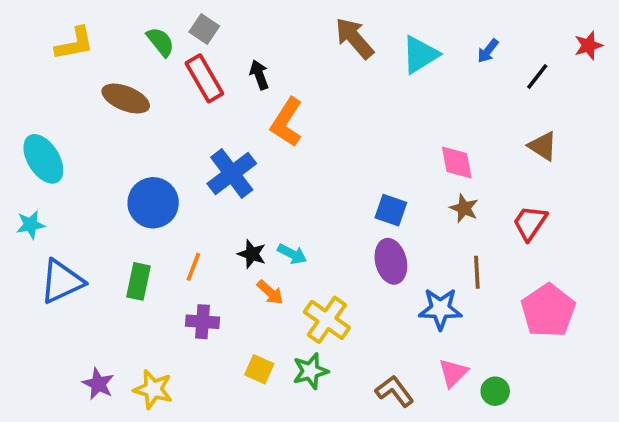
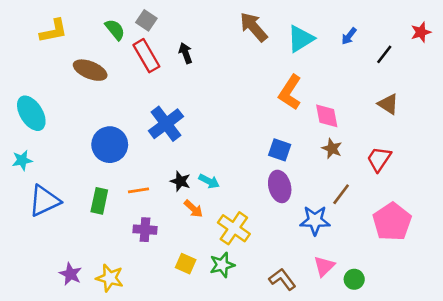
orange L-shape: (287, 122) -> (290, 92), moved
orange line: (193, 267) -> (138, 190), turned 60
brown line: (477, 272) -> (341, 194), turned 40

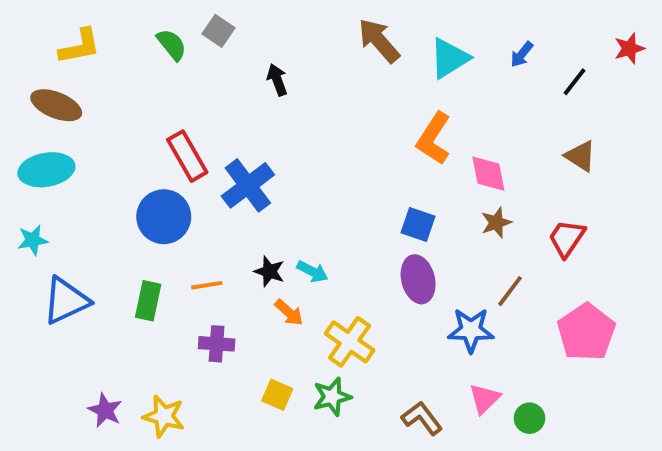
red rectangle: (146, 56) -> (187, 156), moved
brown ellipse: (90, 70) -> (56, 105), moved
cyan ellipse: (31, 113) -> (46, 170), turned -68
brown star: (332, 149) -> (496, 223), turned 30

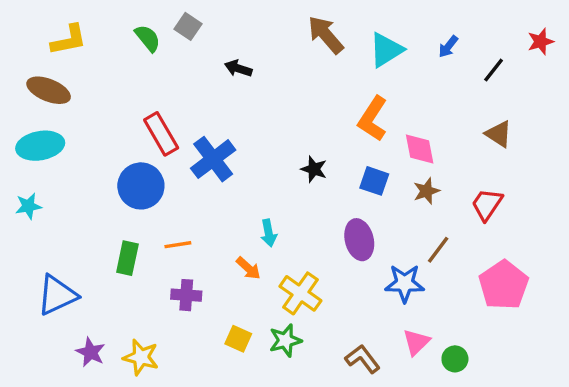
black arrow: (277, 80) -> (238, 68), turned -52
blue square: (418, 225) -> (374, 181), moved
black star: (269, 271) -> (314, 169), moved
cyan arrow: (312, 271) -> (269, 233), turned 52
blue triangle: (66, 301) -> (57, 295), moved

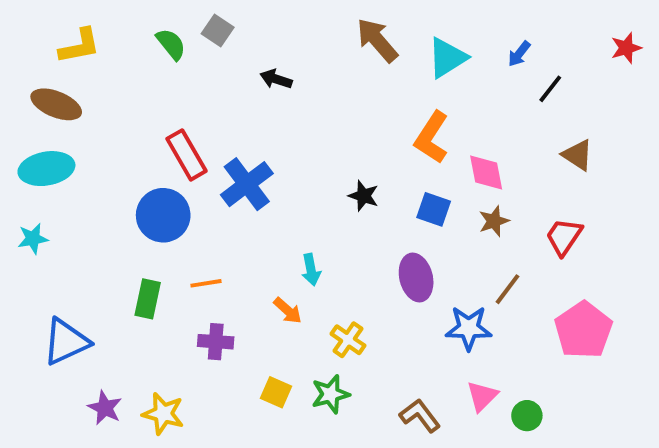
black line: (494, 70) -> (550, 89), moved
yellow cross: (300, 293) -> (348, 340), size x0.7

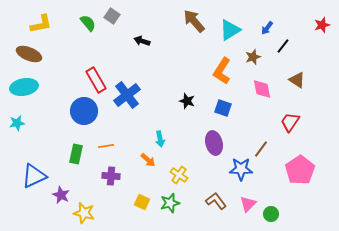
pink diamond: (486, 172) -> (262, 89), moved
brown star: (494, 221) -> (253, 57), moved
purple star: (105, 408) -> (61, 195), moved
brown L-shape: (420, 416) -> (216, 201), moved

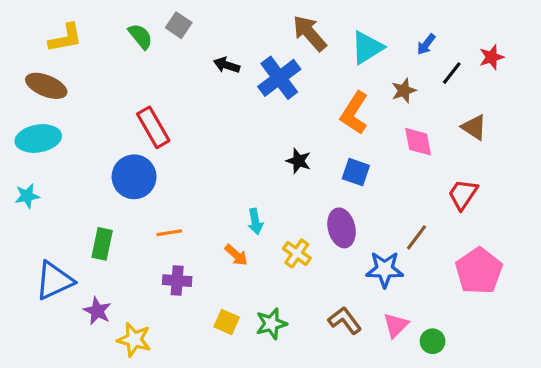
red star: (322, 25) -> (492, 57), moved
blue cross: (127, 95) -> (279, 78), moved
green rectangle: (76, 154) -> (102, 244), moved
yellow cross: (179, 175) -> (297, 253), moved

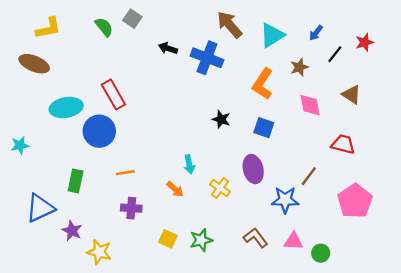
blue cross: (279, 78) -> (207, 58), turned -32
cyan ellipse: (38, 139) -> (66, 107), moved
red trapezoid: (463, 194) -> (343, 144), turned 70
pink triangle: (396, 325) -> (293, 241), turned 48

